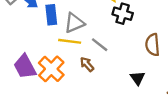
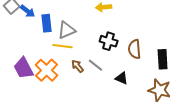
black cross: (123, 14) -> (109, 41), moved
gray line: (100, 45) -> (96, 65), moved
black triangle: (138, 78) -> (122, 78), turned -32

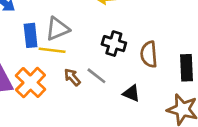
blue rectangle: (47, 23) -> (31, 35), moved

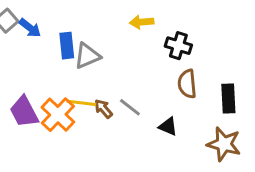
blue rectangle: (31, 35) -> (67, 46), moved
black cross: (114, 44) -> (178, 46), moved
yellow line: (52, 50) -> (81, 103), moved

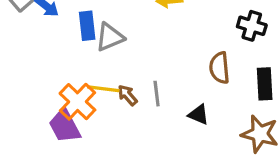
black cross: (178, 46) -> (252, 26), moved
gray line: (130, 107) -> (157, 94), turned 45
purple trapezoid: (24, 112) -> (65, 126), moved

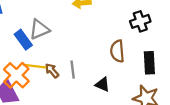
blue rectangle: (87, 26) -> (23, 40), moved, turned -30
black cross: (252, 26) -> (140, 21), turned -36

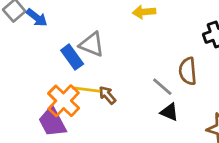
gray triangle: (39, 29) -> (92, 44), turned 45
gray line: (73, 70) -> (162, 87), moved, turned -42

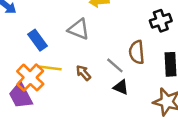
gray triangle: (92, 44) -> (79, 29), moved
brown arrow: (107, 95) -> (83, 73), moved

